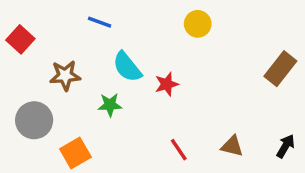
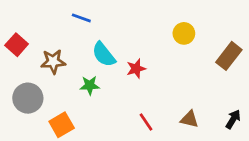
yellow circle: (198, 24) -> (184, 33), moved
red square: (20, 39) -> (17, 45), moved

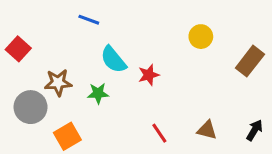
brown star: (53, 62) -> (58, 83), moved

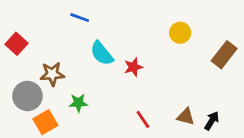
green star: (98, 93) -> (78, 103), moved
black arrow: (255, 130) -> (212, 121), moved
orange square: (67, 136) -> (45, 122), moved

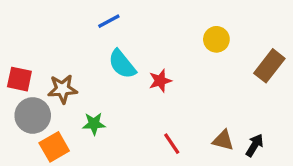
blue line: (80, 18) -> (109, 21), moved, turned -48
red square: (16, 44) -> (19, 79), moved, turned -30

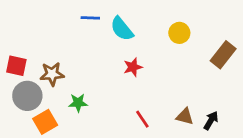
blue line: (109, 21) -> (90, 18), turned 30
cyan semicircle: (122, 64) -> (122, 29), moved

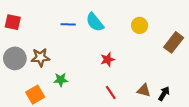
blue line: (90, 18) -> (68, 24), moved
red square: (16, 66) -> (13, 22), moved
red star: (133, 67) -> (108, 59), moved
gray circle: (27, 96) -> (15, 58), moved

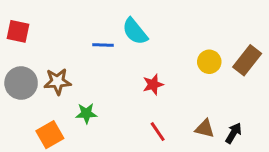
blue line: (68, 24) -> (103, 45), moved
yellow circle: (140, 25) -> (209, 62), moved

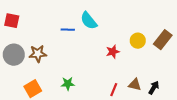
red star: (153, 85) -> (113, 52), moved
green star: (86, 113) -> (68, 84), moved
red line: (158, 132) -> (114, 90), moved, turned 56

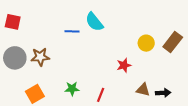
red star: (113, 52) -> (124, 65), moved
black arrow: (154, 88) -> (163, 93), turned 56
red line: (114, 90) -> (101, 95), moved

